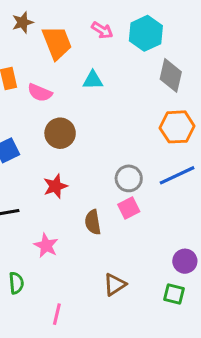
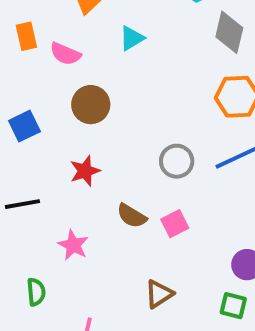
cyan triangle: (93, 80) -> (132, 38), turned -30
pink square: (129, 208) -> (175, 224), moved
brown semicircle: (93, 222) -> (132, 216), turned -50

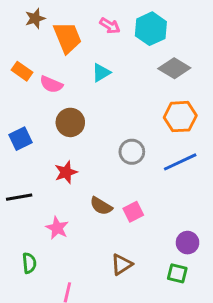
gray diamond: (229, 32) -> (174, 68), turned -72
orange rectangle: (26, 36) -> (22, 71), turned -42
gray circle: (177, 161) -> (132, 152), moved

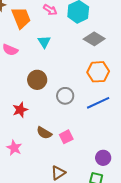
cyan triangle: (101, 73) -> (44, 42), turned -32
brown circle: (70, 122) -> (37, 80), moved

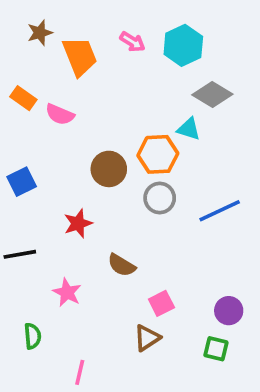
cyan triangle: (44, 42) -> (189, 129), moved, turned -40
orange hexagon: (98, 72) -> (158, 154), moved
pink square: (66, 137) -> (161, 303), moved

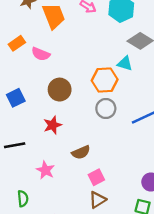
orange rectangle: (23, 98) -> (17, 43), turned -70
brown circle: (109, 169) -> (60, 90), moved
brown semicircle: (122, 265) -> (81, 152), turned -54
pink square: (161, 303) -> (96, 177), moved

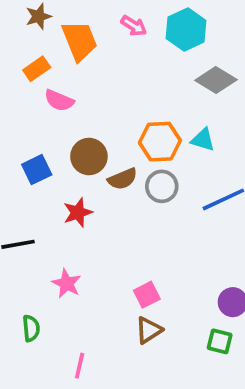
orange rectangle: (17, 43) -> (37, 69), moved
cyan triangle: (125, 63) -> (203, 140), moved
blue square: (16, 98) -> (37, 170), moved
brown semicircle: (81, 152) -> (123, 179), moved

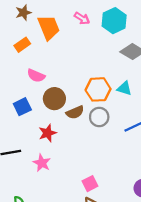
pink semicircle: (59, 100) -> (36, 76), moved
pink star: (67, 283) -> (42, 163), moved

